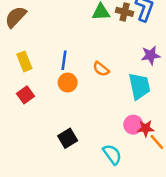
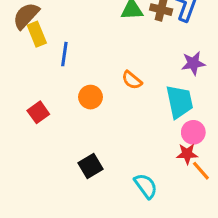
blue line: (64, 60) -> (64, 54), moved
yellow rectangle: (24, 61) -> (37, 34), moved
pink circle: (133, 125) -> (193, 132), moved

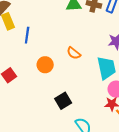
black square: (91, 166) -> (63, 101), moved

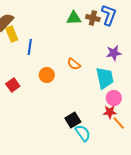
black square: (63, 101) -> (73, 120), moved

